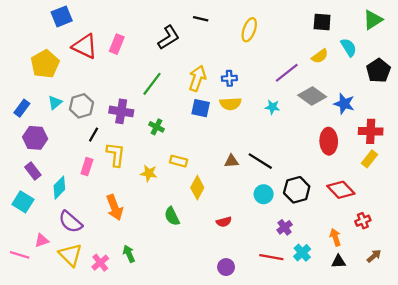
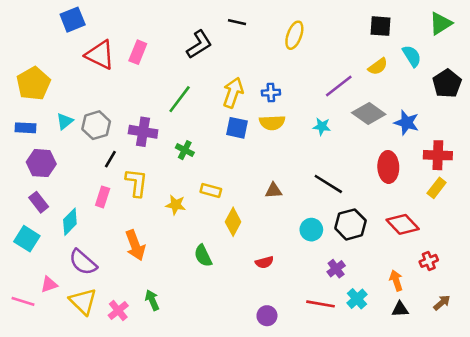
yellow pentagon: (45, 64) -> (33, 83), moved
blue rectangle: (22, 108) -> (26, 128), turned 56
black line: (260, 161) -> (328, 184), moved

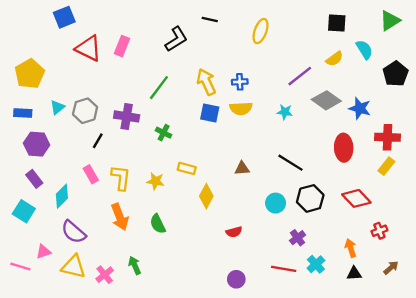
yellow arrow: (233, 93) -> (206, 82), turned -44
yellow L-shape: (136, 183) -> (121, 178), moved
pink rectangle: (103, 197) -> (91, 174), turned -48
green semicircle: (203, 256) -> (158, 224), moved
yellow triangle: (83, 301) -> (74, 267), turned -32

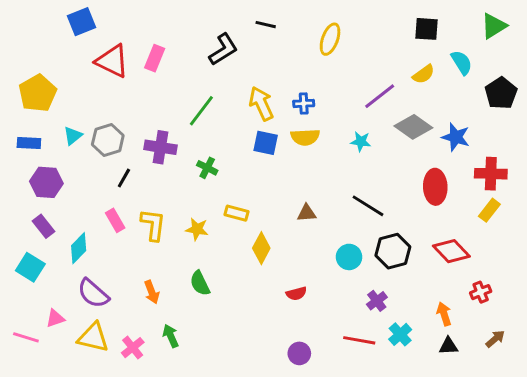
orange arrow: (120, 217) -> (152, 292), moved, size x0.7

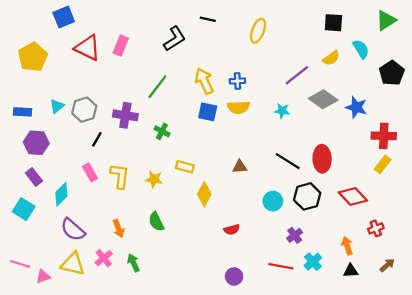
yellow pentagon: (38, 93) -> (33, 57), moved
red ellipse: (435, 187) -> (322, 159), moved
pink triangle: (55, 318) -> (43, 276), moved
pink cross: (133, 348) -> (104, 258), moved

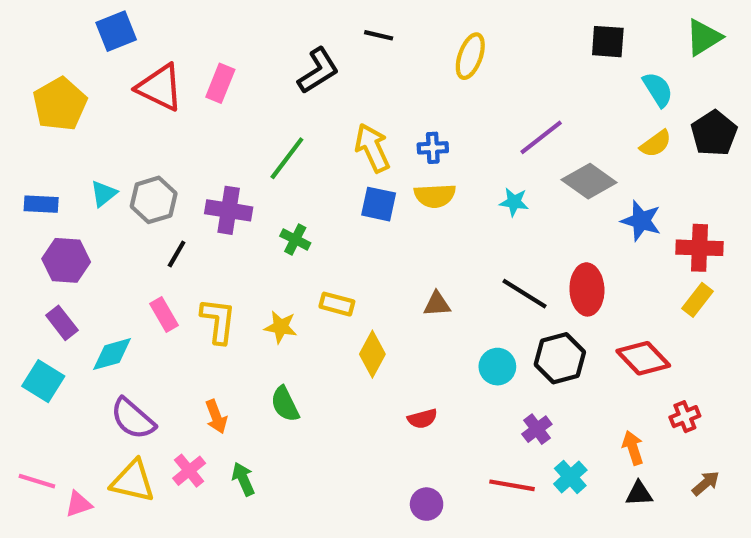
yellow semicircle: (331, 58) -> (656, 144), moved
blue star: (356, 107) -> (641, 221), moved
cyan diamond: (61, 194) -> (112, 354), turned 30

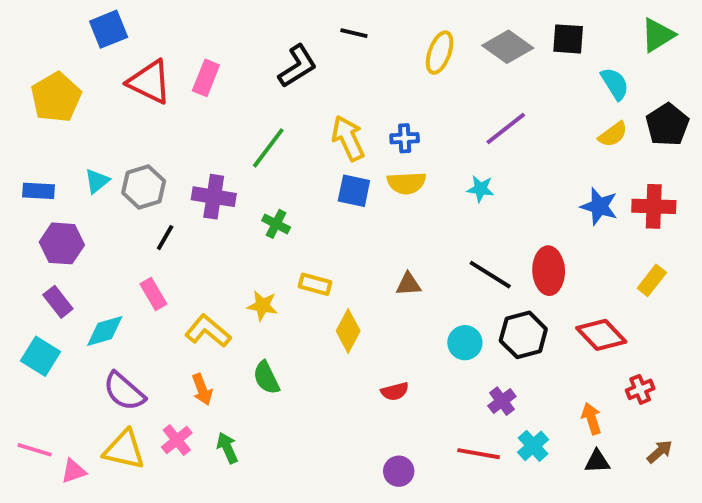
gray diamond: (589, 181) -> (508, 47), moved
red cross: (699, 248) -> (654, 206), moved
yellow L-shape: (218, 321) -> (208, 331), moved, turned -57

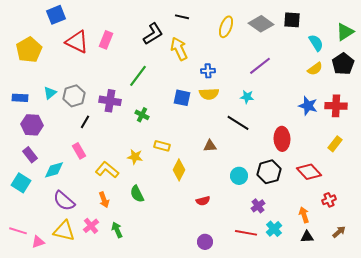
green triangle: (658, 35) -> (345, 32), moved
yellow arrow: (348, 138) -> (179, 49), moved
black line: (490, 275) -> (238, 123), moved

